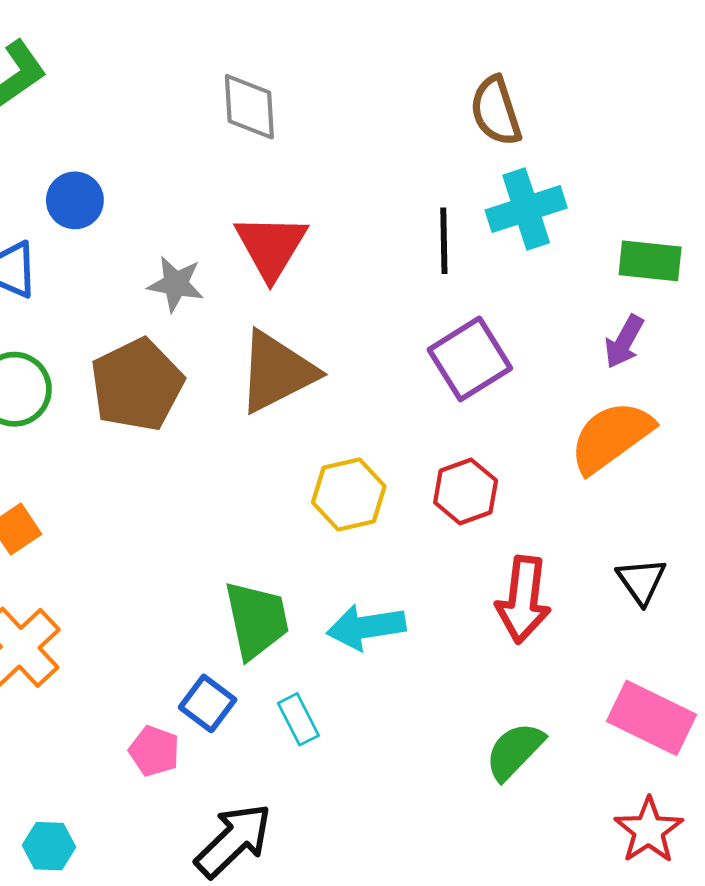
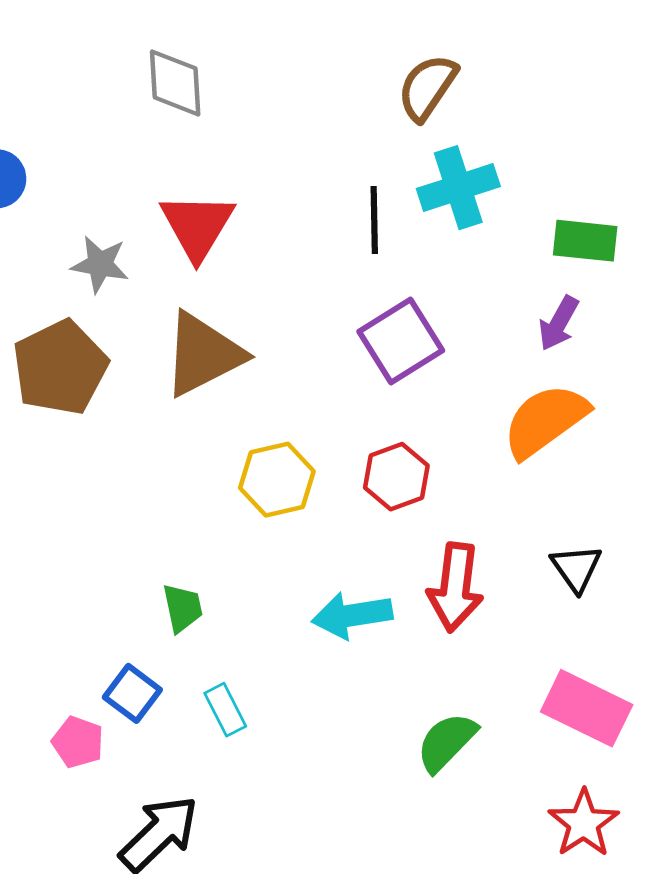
brown semicircle: (496, 111) -> (427, 87), turned 52
green trapezoid: (257, 620) -> (183, 608), size x0.6
cyan arrow: (366, 627) -> (352, 615), moved

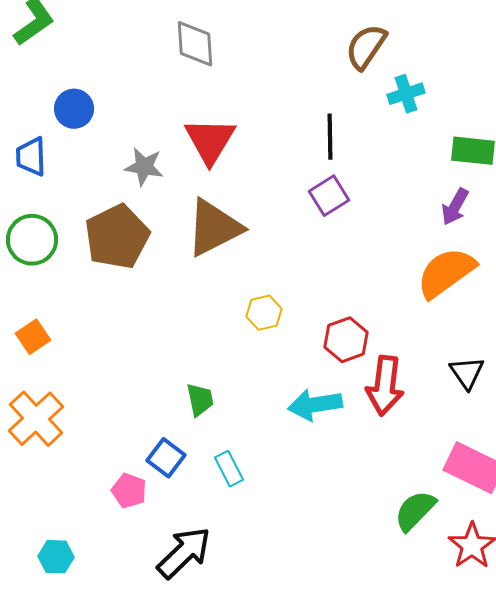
cyan cross: (458, 188) -> (406, 94), moved, size x0.7
purple square: (401, 341) -> (329, 196), moved, size x0.7
red hexagon: (396, 477) -> (346, 340), moved
yellow hexagon: (277, 480) -> (264, 313), size x0.7
green semicircle: (446, 742) -> (415, 511), moved

